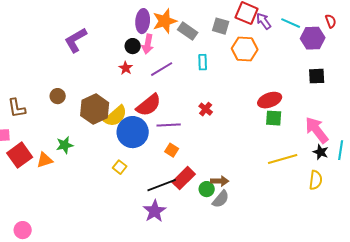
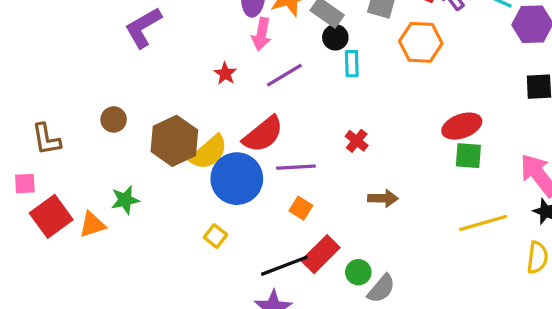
black circle: (133, 46) -> (335, 37), moved
brown arrow: (220, 181) -> (383, 198), moved

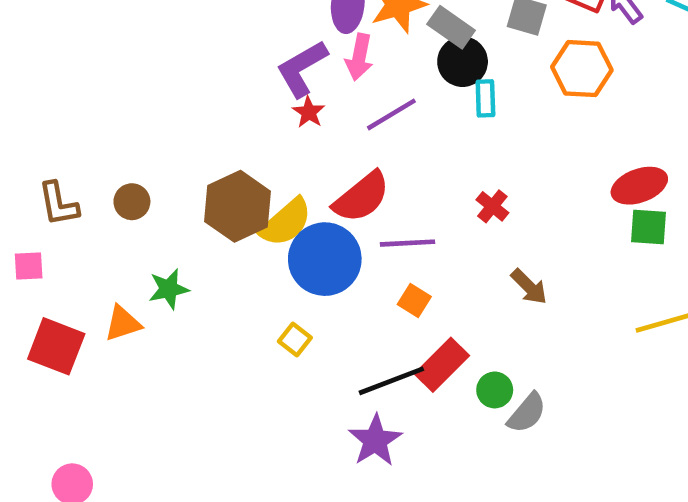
purple L-shape: (143, 28) -> (302, 69), moved
black circle: (335, 37) -> (463, 62), size x1.4
brown circle: (114, 119) -> (132, 202), moved
brown arrow: (383, 198) -> (529, 287), turned 44
red square: (51, 216) -> (56, 346), moved, turned -33

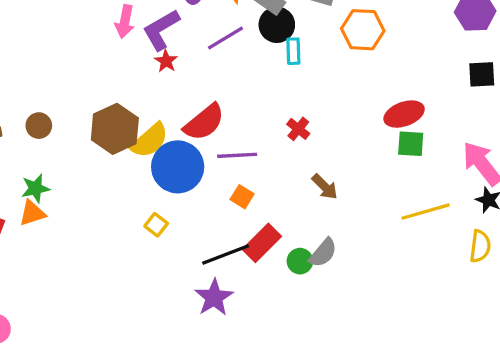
pink arrow: (359, 57) -> (125, 21), moved
purple line: (391, 114) -> (226, 38), moved
green star: (169, 289) -> (35, 188), moved
gray semicircle: (527, 413) -> (323, 253), moved

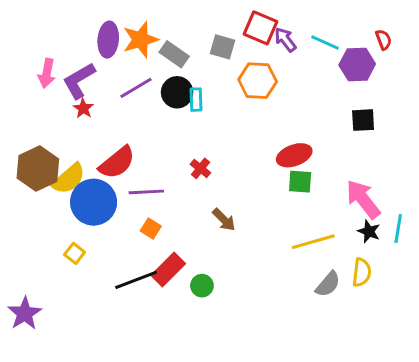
black circle: (277, 25) -> (177, 92), moved
gray semicircle: (323, 253) -> (328, 284), moved
purple star: (214, 297) -> (25, 313), moved

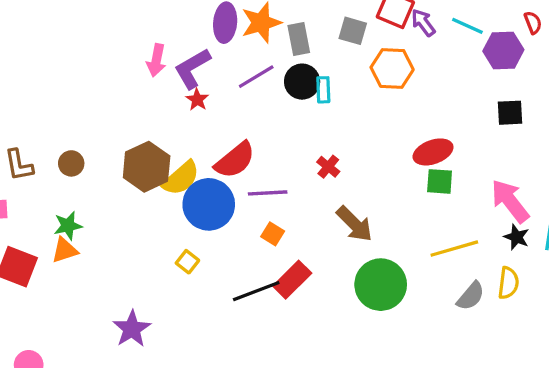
gray rectangle: (174, 54) -> (299, 39), turned 44
brown arrow: (224, 220) -> (354, 224), size x1.4
green circle: (202, 286) -> (381, 285), moved, size x2.0

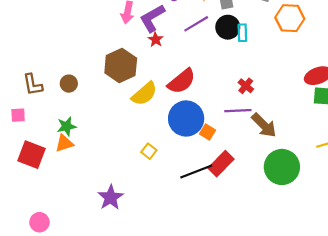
brown hexagon: (147, 167) -> (121, 65), moved
purple line: (268, 193) -> (238, 111), moved
blue circle: (209, 204) -> (186, 118), moved

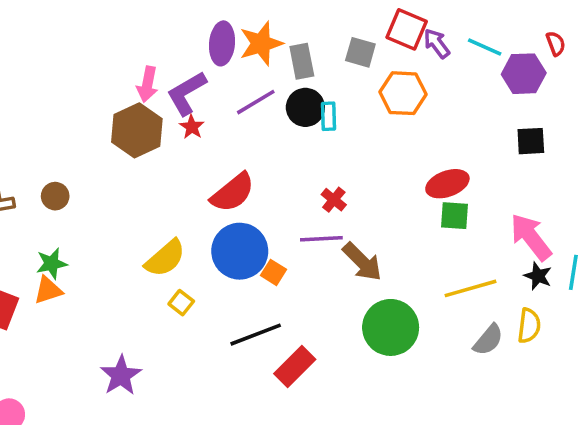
brown hexagon: (121, 65) -> (137, 130), moved
yellow semicircle: (144, 94) -> (165, 258), moved
red rectangle: (221, 164) -> (295, 367), moved

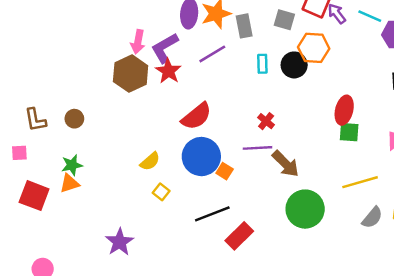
black circle: (305, 107) -> (294, 65), moved
red star: (192, 127) -> (168, 71), size x1.5
red ellipse: (447, 184) -> (344, 110), turned -56
yellow semicircle: (165, 258) -> (150, 161), size x0.7

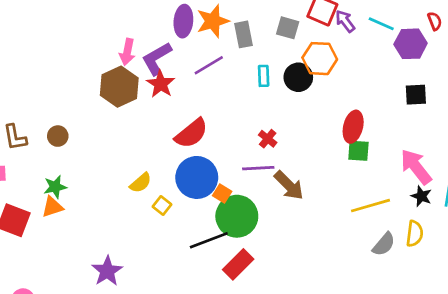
yellow square: (161, 192) -> (162, 206), moved
green circle: (305, 209) -> (237, 216), moved

